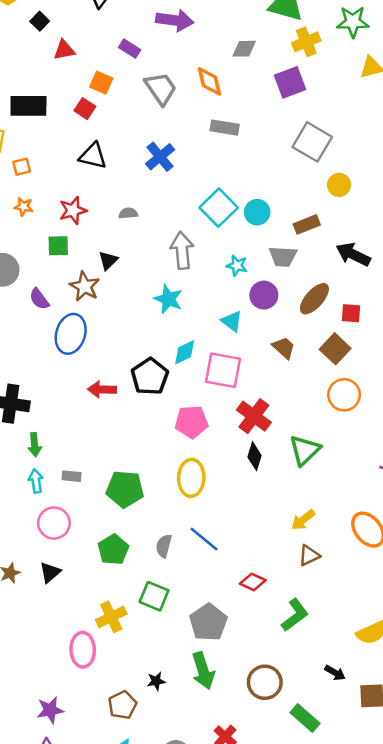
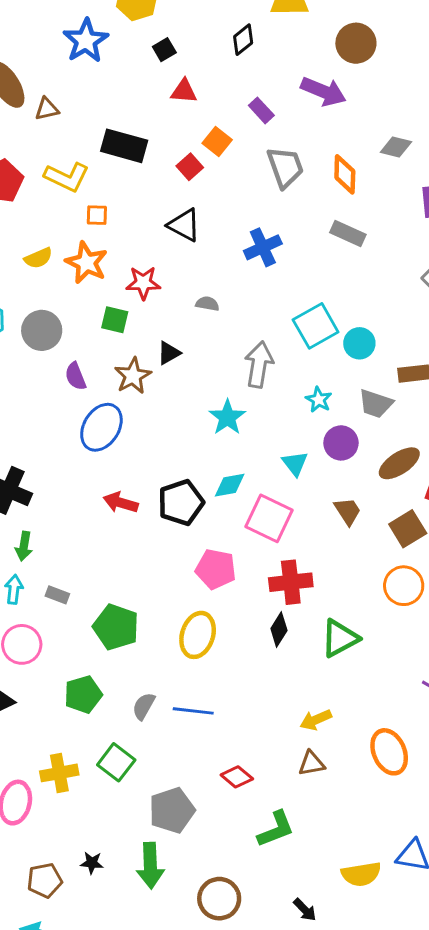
orange star: (24, 207) -> (86, 263), size x1.8
red cross: (254, 416) -> (291, 582), turned 32
blue line: (204, 539) -> (193, 711), turned -48

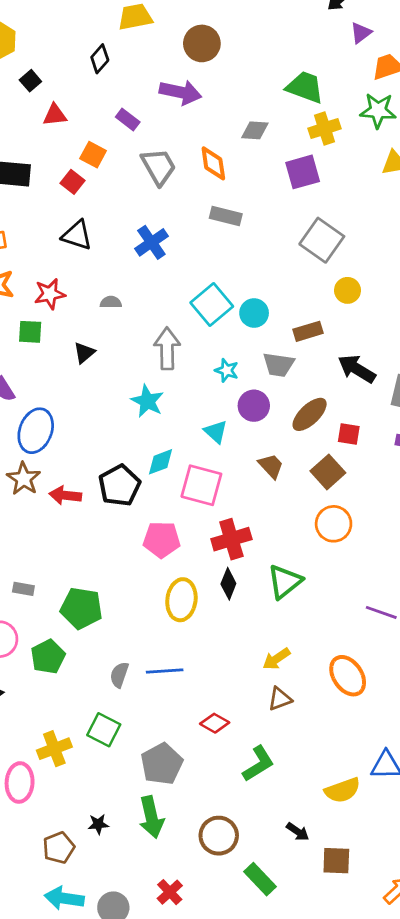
brown star: (133, 376) -> (24, 479), moved
yellow ellipse: (198, 635) -> (181, 600), moved
green pentagon: (83, 694) -> (48, 657), moved

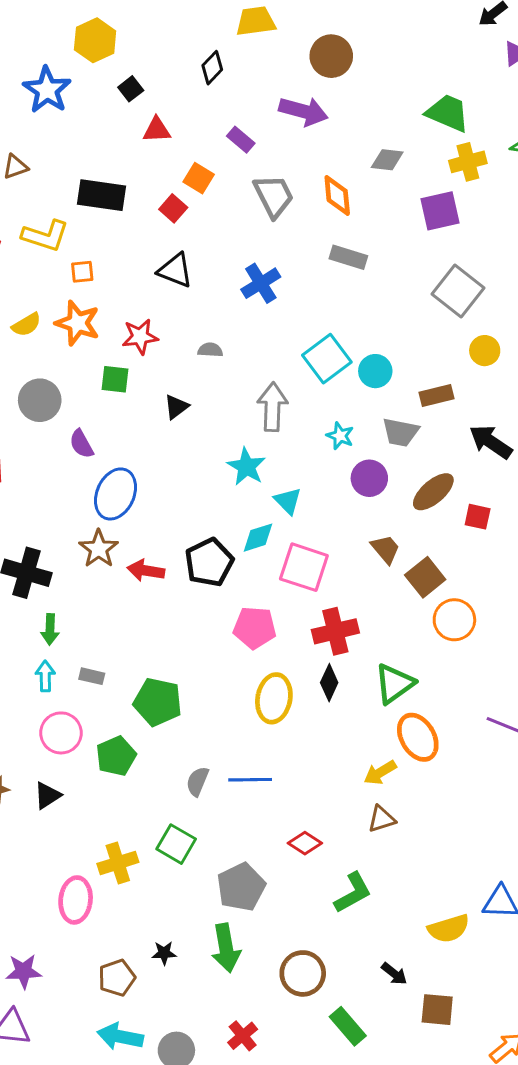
cyan triangle: (216, 432) -> (288, 501), moved
brown square: (328, 472) -> (425, 577), moved
orange ellipse: (348, 676) -> (418, 737), moved

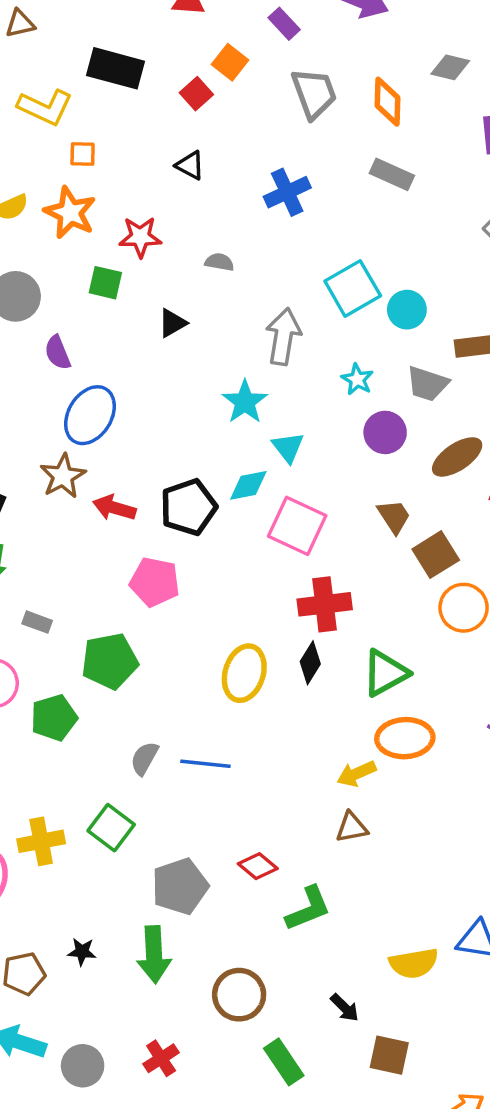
black triangle: (175, 270) -> (190, 165), size x0.7
pink pentagon: (255, 628) -> (155, 582), moved
green pentagon: (158, 702) -> (110, 661), turned -30
orange ellipse: (418, 737) -> (405, 738), turned -69
red diamond: (305, 843) -> (258, 866), moved

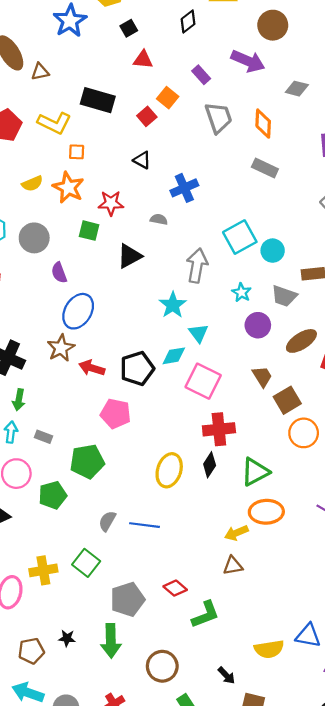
gray diamond: (450, 67) -> (297, 89), moved
blue cross: (287, 192) -> (184, 188), moved
black triangle: (172, 323) -> (129, 256), size x1.4

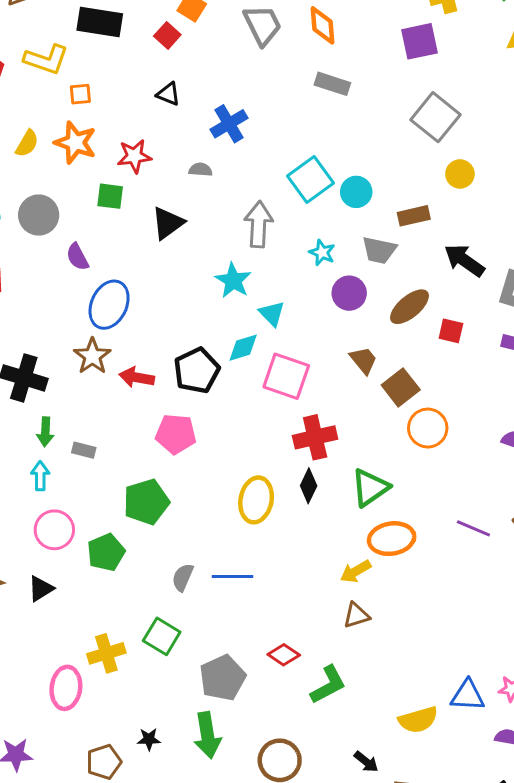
yellow semicircle: (32, 184) -> (27, 143), turned -30
gray rectangle: (43, 437) -> (84, 450), moved

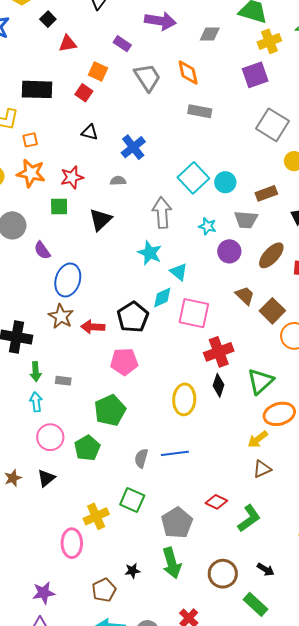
black arrow: (366, 762) -> (266, 569), moved

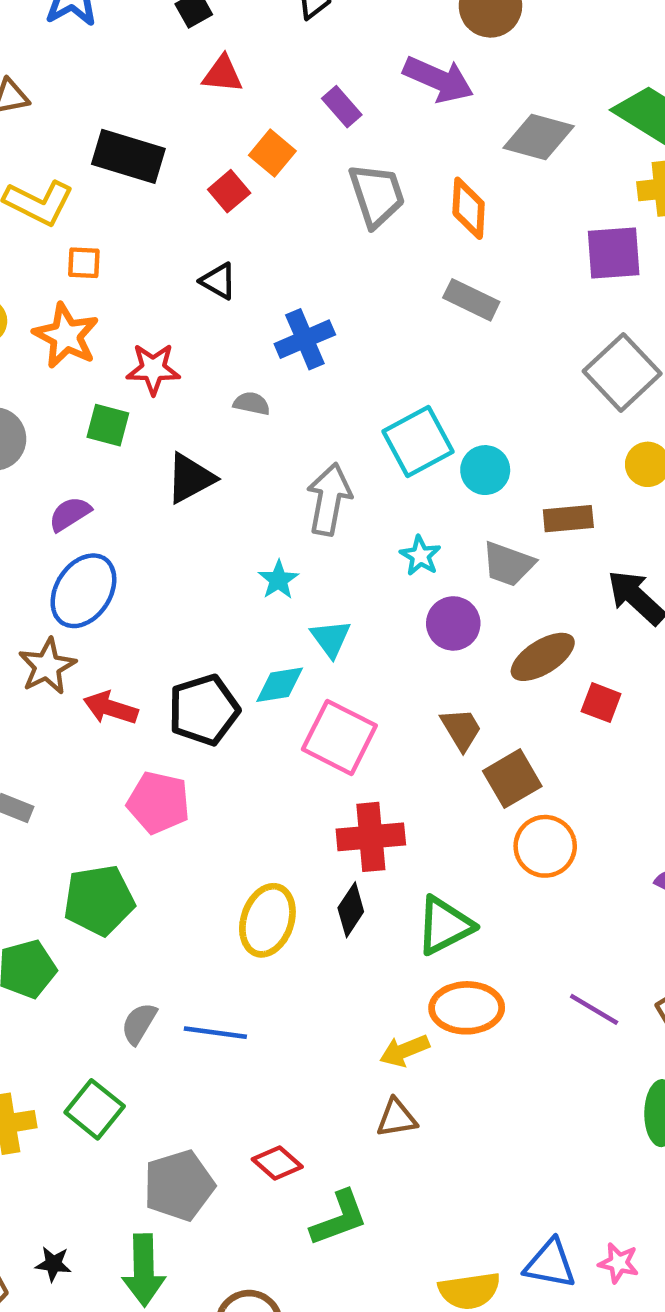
gray diamond: (210, 34) -> (539, 137), size x1.4
purple semicircle: (42, 250) -> (70, 514), moved, turned 78
cyan star: (150, 253) -> (278, 580), size x0.7

